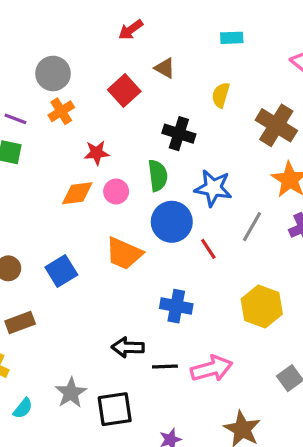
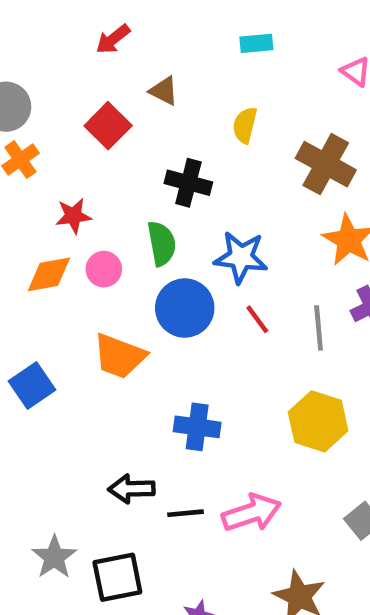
gray line: (252, 227) -> (319, 328), moved, turned -32
red line: (208, 249) -> (257, 319), moved

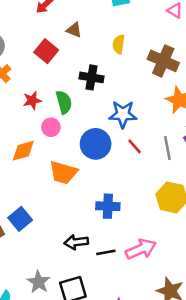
green semicircle: (162, 244) -> (64, 102), moved
orange diamond: (49, 274) -> (23, 151), moved
blue square: (32, 386) -> (20, 219), moved

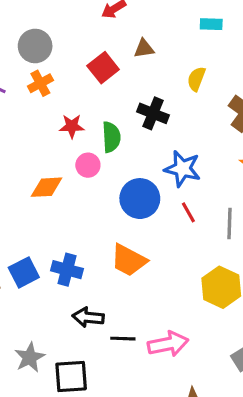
brown triangle: (74, 30) -> (144, 49), turned -42
orange trapezoid: (63, 173) -> (129, 260), moved
blue cross: (108, 206) -> (67, 270), moved

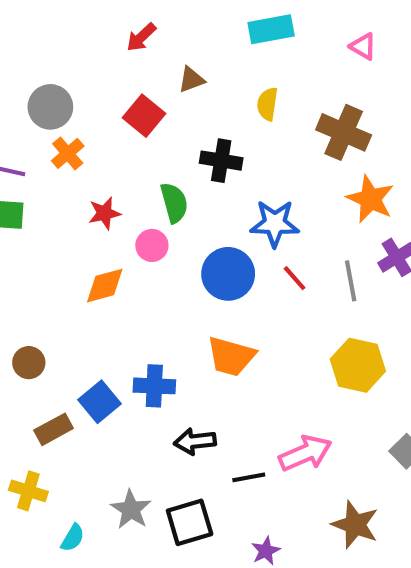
cyan rectangle: (211, 24) -> (271, 29), size x1.5
red star: (72, 126) -> (104, 213), moved
black line: (123, 339) -> (249, 477), moved

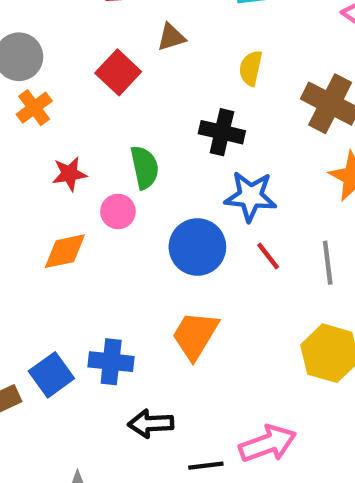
black cross: (221, 161) -> (222, 132), moved
orange trapezoid: (231, 356) -> (195, 335), turned 102

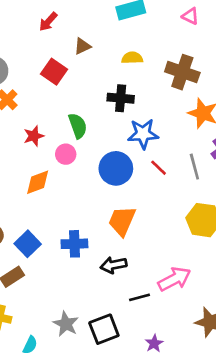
yellow semicircle: (251, 68) -> (132, 58), turned 84
blue square: (51, 375) -> (28, 244), moved
black arrow: (151, 424) -> (114, 265), moved

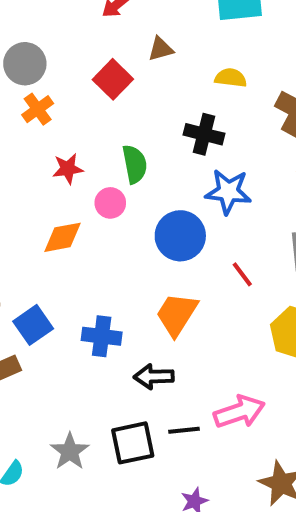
red line: (159, 168) -> (242, 274), moved
black square: (104, 329) -> (133, 443), moved

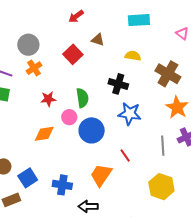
brown triangle: (161, 49) -> (98, 40), turned 32
blue circle: (180, 236) -> (92, 130), moved
red line: (242, 274) -> (125, 155), moved

